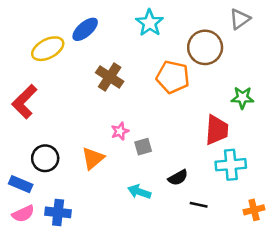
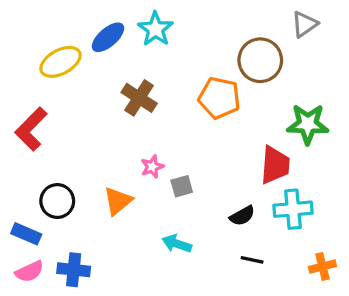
cyan star: (150, 23) -> (155, 29), moved
green star: (242, 98) -> (308, 124), size x1.4
black semicircle: (178, 178) -> (242, 216), moved

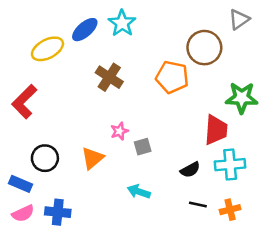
orange cross: (322, 267) -> (230, 210), moved

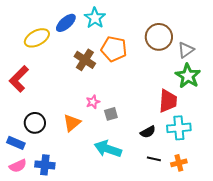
gray triangle: (239, 19) -> (186, 50), moved
orange pentagon: (172, 77) -> (114, 49), moved
green star: (242, 98) -> (188, 76), turned 30
cyan arrow: (139, 192) -> (108, 149), size x1.5

